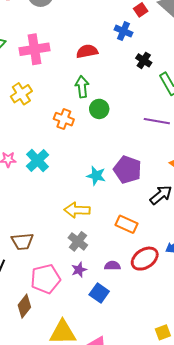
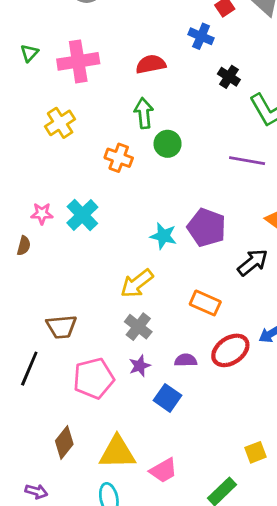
yellow arrow: (77, 210) -> (137, 283), turned -40
brown diamond: (24, 306) -> (64, 443), moved

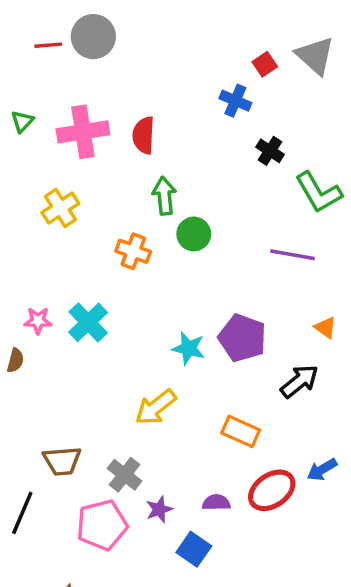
red semicircle: (151, 64) -> (144, 135), moved, turned -76
gray cross: (138, 327) -> (125, 475), moved

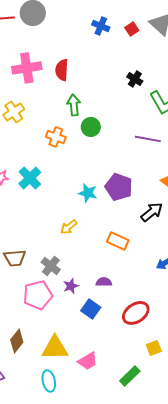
blue cross: (235, 101) -> (101, 26), moved
yellow arrow: (156, 407) -> (69, 227), size x0.7
red ellipse: (272, 490) -> (136, 313), moved

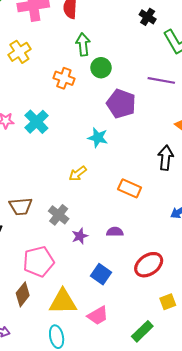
purple pentagon: (119, 187) -> (121, 104), moved
black arrow: (152, 212) -> (166, 158), turned -45
pink pentagon: (38, 295) -> (39, 261), moved
blue square: (91, 309) -> (101, 274), moved

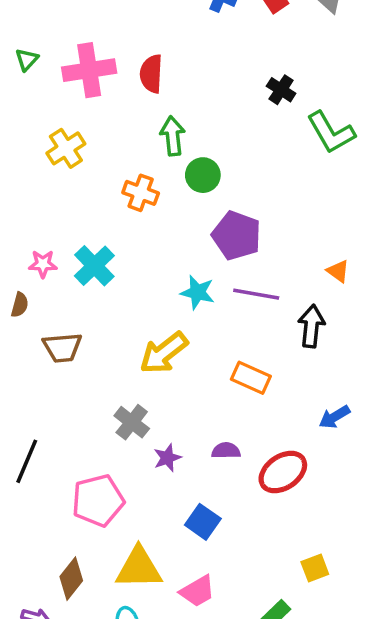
purple line: (161, 80) -> (256, 294), moved
yellow arrow: (78, 174) -> (164, 353), size x1.6
brown trapezoid: (21, 206) -> (62, 348), moved
red ellipse: (149, 265) -> (283, 472), moved
brown diamond: (23, 294) -> (71, 579), moved

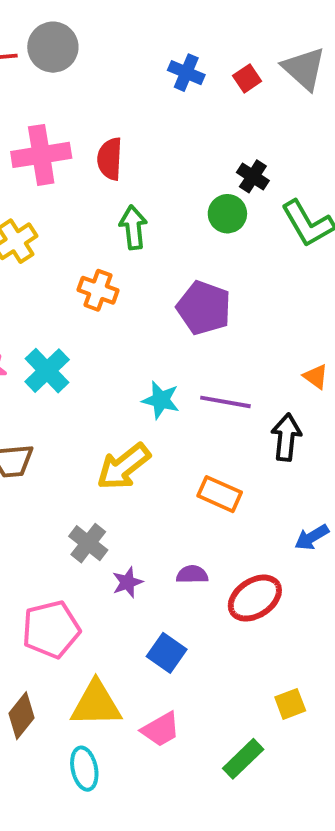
green circle: (203, 175) -> (227, 214), moved
purple pentagon: (237, 236) -> (204, 308), moved

